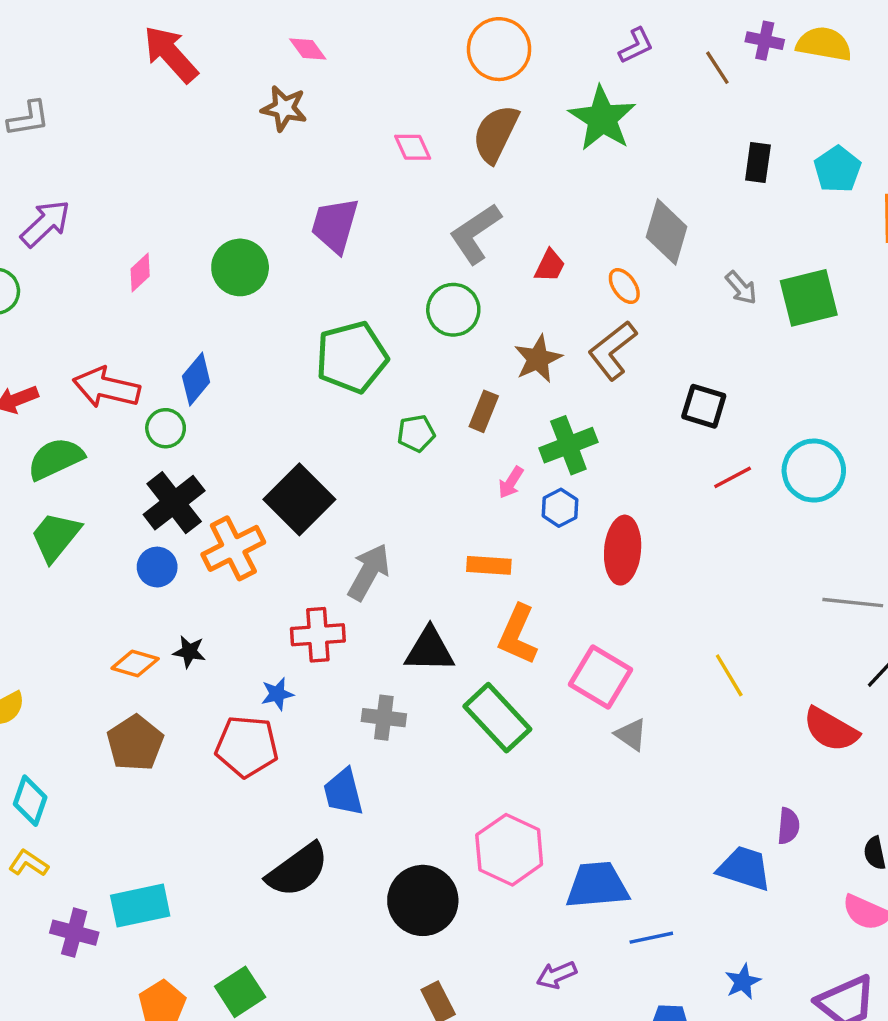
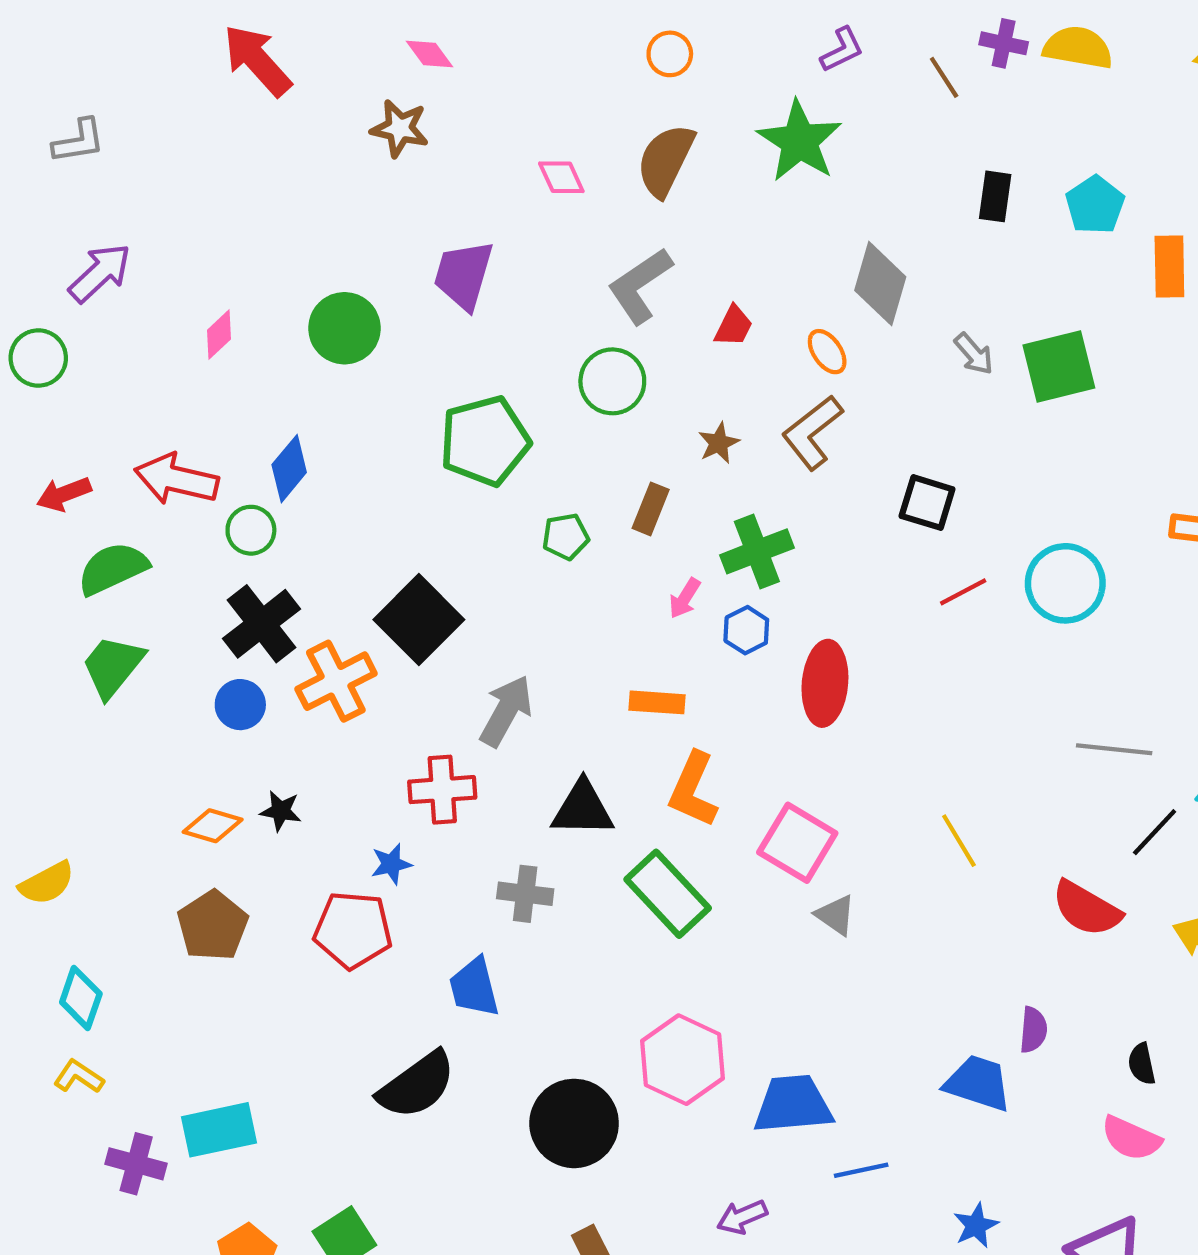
orange circle: (499, 49) -> (670, 54), size x0.6
brown star: (538, 359) -> (719, 443), size x0.7

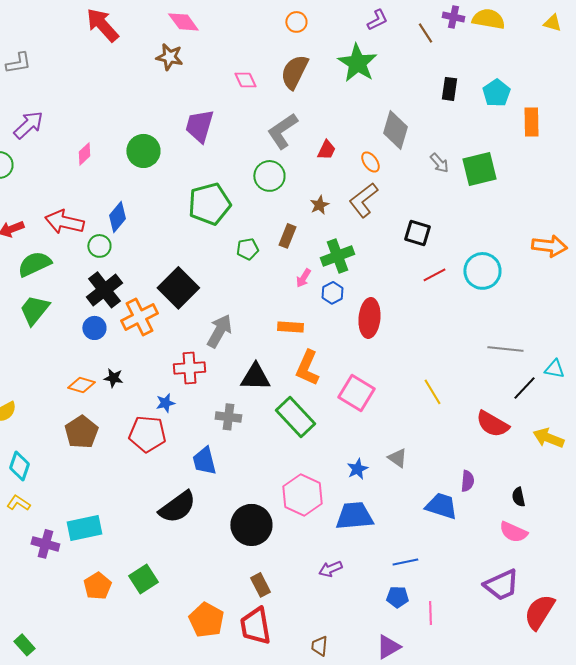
pink diamond: (429, 54) -> (183, 22), size x1.4
gray triangle: (836, 915) -> (397, 458), moved
blue line: (861, 1170) -> (405, 562), moved
blue star: (976, 1225) -> (357, 469), moved

